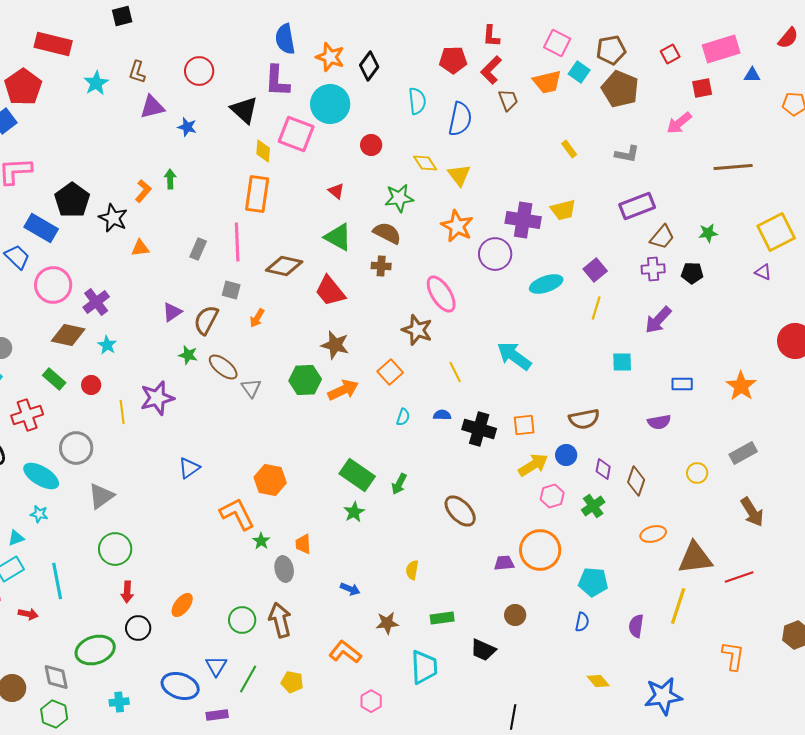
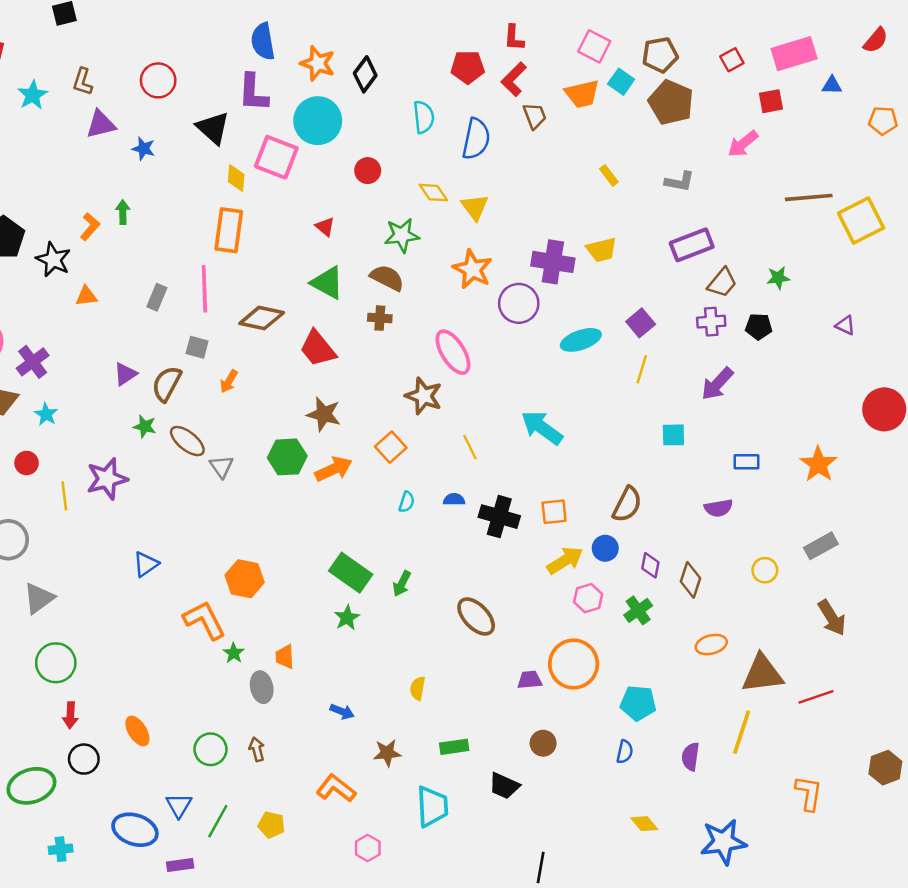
yellow square: (776, 232) -> (861, 221), moved
brown semicircle: (584, 419) -> (627, 504), turned -52
orange ellipse: (182, 605) -> (137, 731), turned -70
brown arrow: (280, 620) -> (257, 749), size x0.6

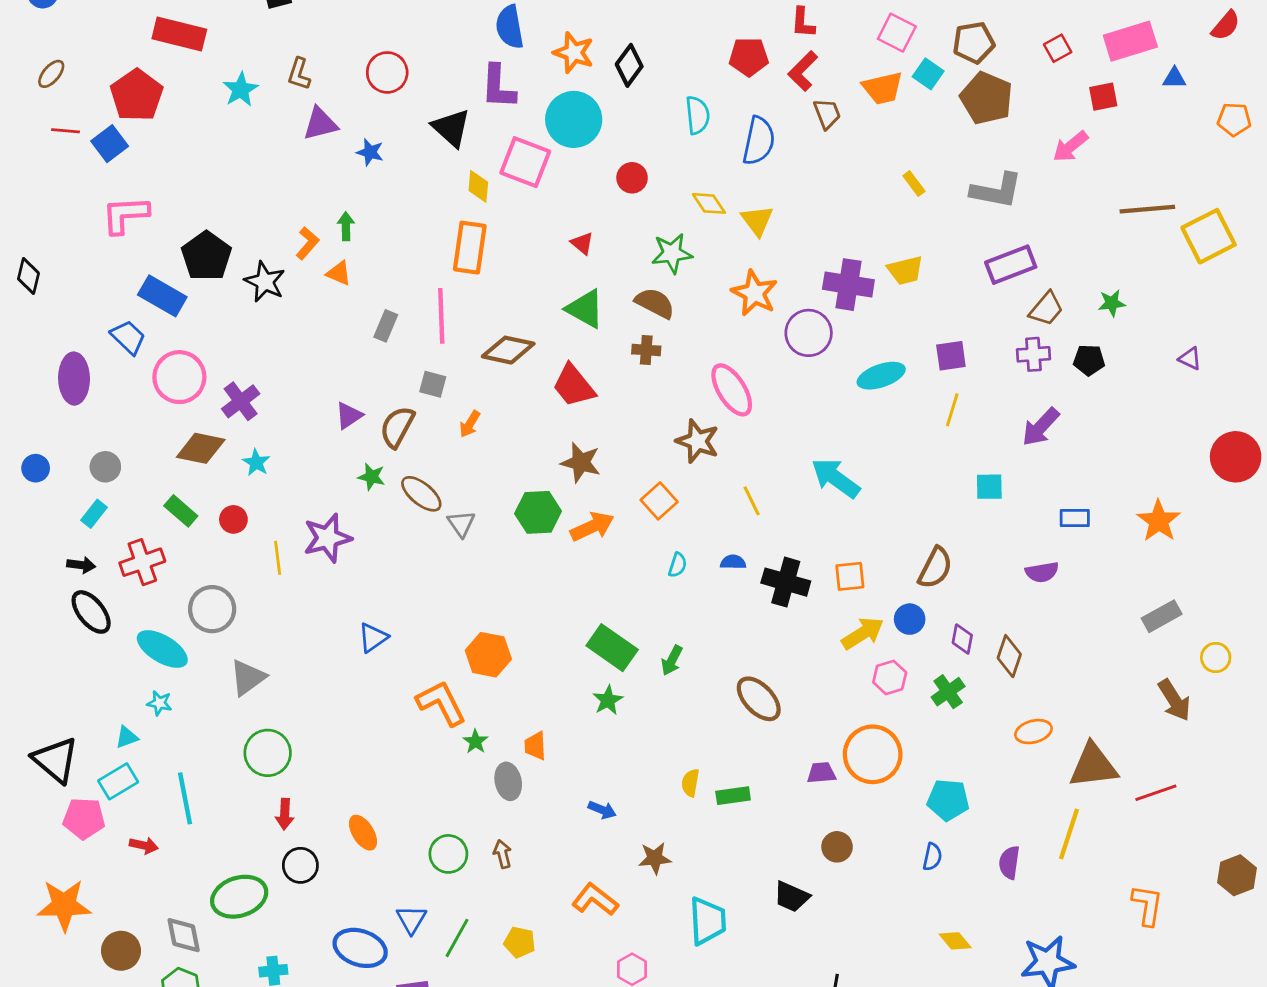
gray L-shape: (680, 182) -> (996, 191), size x1.5
orange triangle: (86, 296) -> (339, 273), moved, turned 30
purple square: (641, 323) -> (951, 356), turned 32
yellow circle: (765, 570) -> (1216, 658), moved
green rectangle: (454, 747) -> (733, 796), moved

